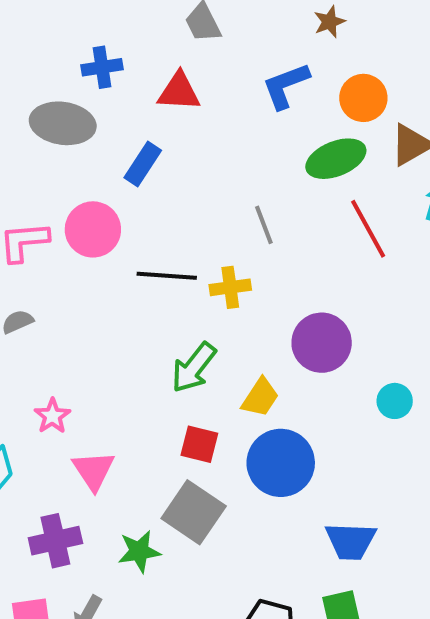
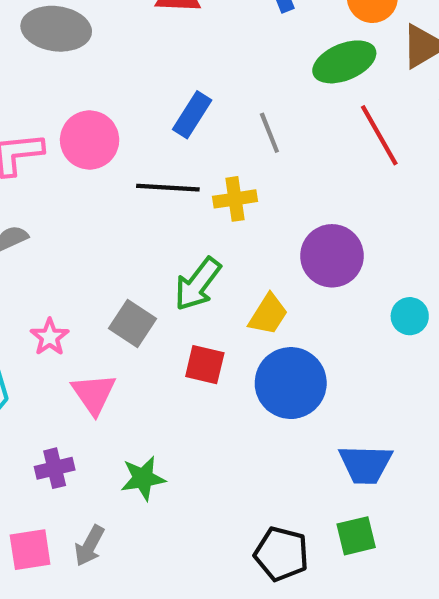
blue rectangle: (143, 164) -> (192, 115), moved
gray square: (194, 512) -> (133, 324), moved, size x0.7
purple cross: (55, 541) -> (55, 468), size x0.7

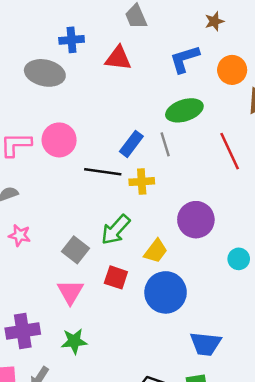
green ellipse: (344, 62) -> (184, 110), moved
blue rectangle: (192, 115) -> (131, 144), moved
pink star: (50, 337) -> (20, 235), moved, turned -30
pink triangle: (94, 394) -> (70, 292), moved
purple cross: (55, 468) -> (23, 331), size x1.5

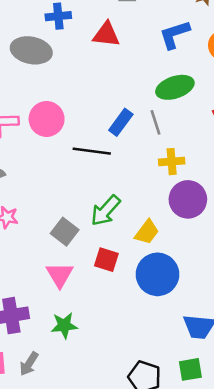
yellow cross: (142, 182) -> (172, 162), moved

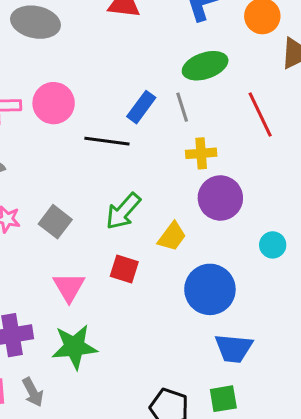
gray square: (65, 232) -> (55, 222), moved
blue circle: (157, 274) -> (210, 289), moved
green star: (64, 325) -> (74, 347), size x1.4
gray arrow: (29, 364) -> (33, 392), turned -60

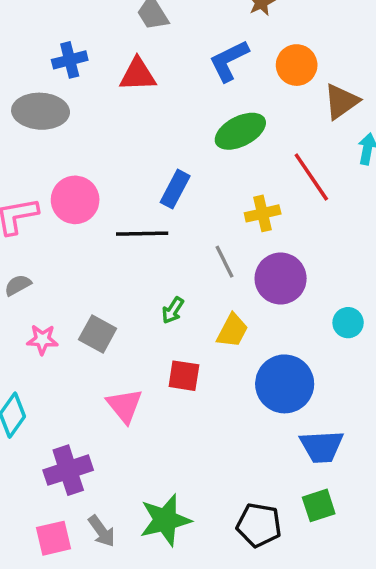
gray line: (182, 107) -> (225, 262), moved
yellow cross: (201, 153) -> (263, 213), moved
green arrow: (123, 211) -> (173, 310), size x0.6
green star: (74, 347) -> (165, 520), moved

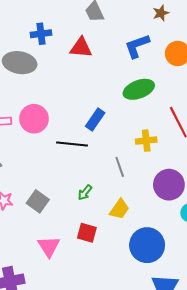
purple circle: (281, 279) -> (169, 185), moved

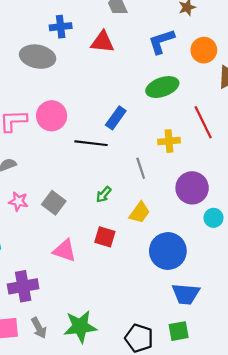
pink triangle: (49, 247) -> (65, 251), turned -40

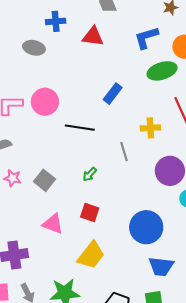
gray ellipse: (38, 57) -> (34, 48), size x0.7
green ellipse: (162, 87) -> (162, 71), moved
blue rectangle: (116, 118) -> (113, 94), moved
yellow trapezoid: (140, 213) -> (91, 255), moved, size x1.4

